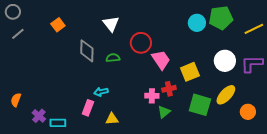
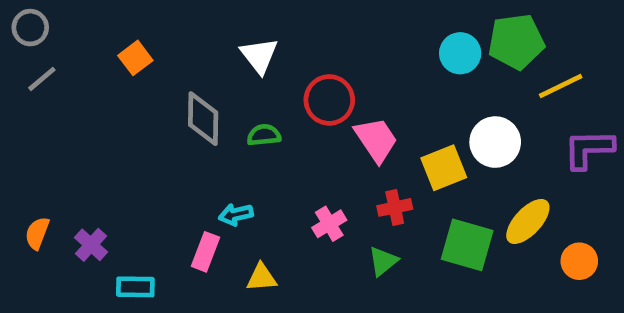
yellow line: (254, 29) -> (561, 86), moved
white circle: (225, 61) -> (495, 142), moved
pink cross: (152, 96) -> (329, 224), moved, turned -32
purple cross: (39, 116) -> (91, 245), moved

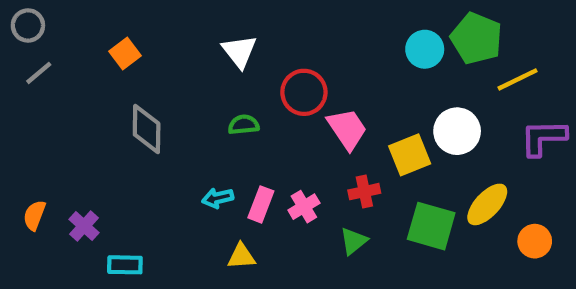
green pentagon: (516, 42) -> (476, 38), turned 30
gray diamond: (203, 119) -> (147, 129), moved
pink rectangle: (205, 252) -> (261, 204), moved

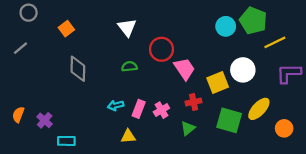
gray circle: (28, 25) -> (29, 13), moved
gray line: (39, 73) -> (21, 48), moved

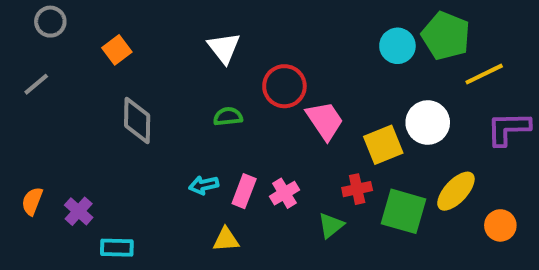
red cross: (194, 102) -> (357, 189), moved

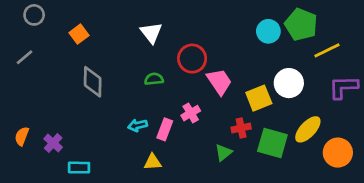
pink cross: (284, 193) -> (191, 113), moved
orange circle: (500, 225) -> (338, 153), size x1.4

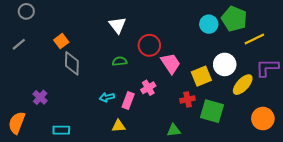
orange square: (79, 34) -> (61, 41), moved
yellow ellipse: (308, 129) -> (243, 85), moved
orange semicircle: (22, 136) -> (17, 123), moved, size x1.5
purple cross: (53, 143) -> (40, 97), moved
green triangle: (223, 153) -> (174, 130), moved, turned 32

